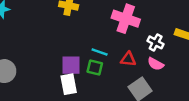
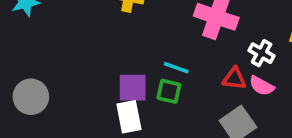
red triangle: (128, 59) -> (234, 79), moved

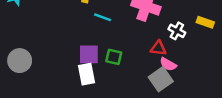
cyan line: (176, 68) -> (103, 17), moved
pink semicircle: (262, 86) -> (168, 64), moved

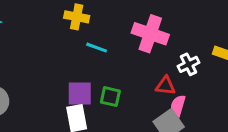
white cross: (177, 31) -> (189, 64), turned 35
pink semicircle: (168, 64) -> (178, 106), turned 77

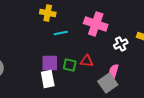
cyan line: (97, 48) -> (61, 33), turned -32
red triangle: (166, 86) -> (87, 61), moved

